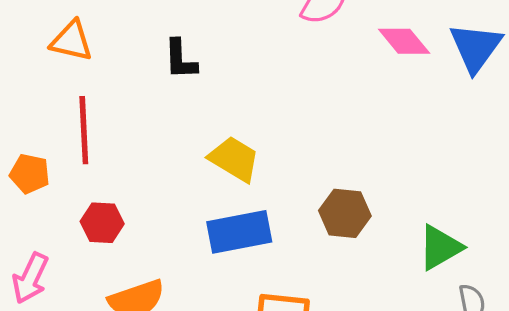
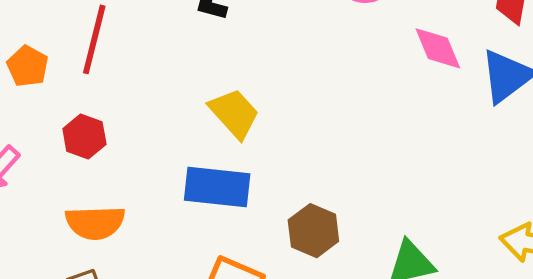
brown hexagon: (345, 213) -> (313, 231), moved

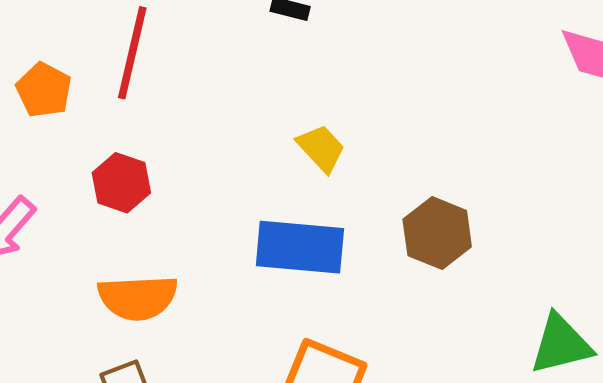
yellow trapezoid: (234, 113) -> (321, 148), size x0.7
brown hexagon: (313, 231) -> (437, 233), moved

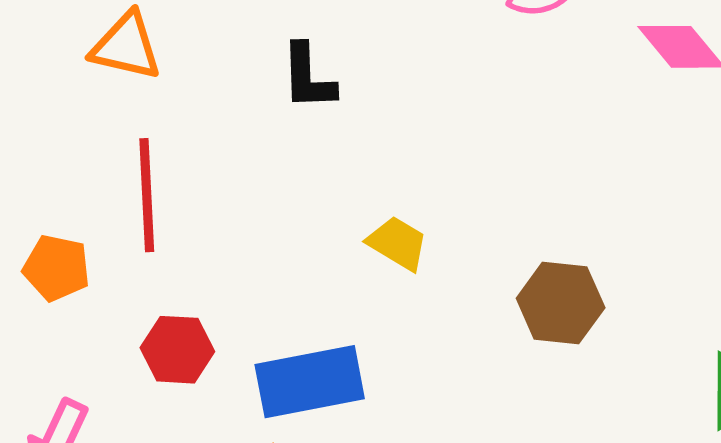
blue rectangle: (300, 247) -> (310, 382), moved

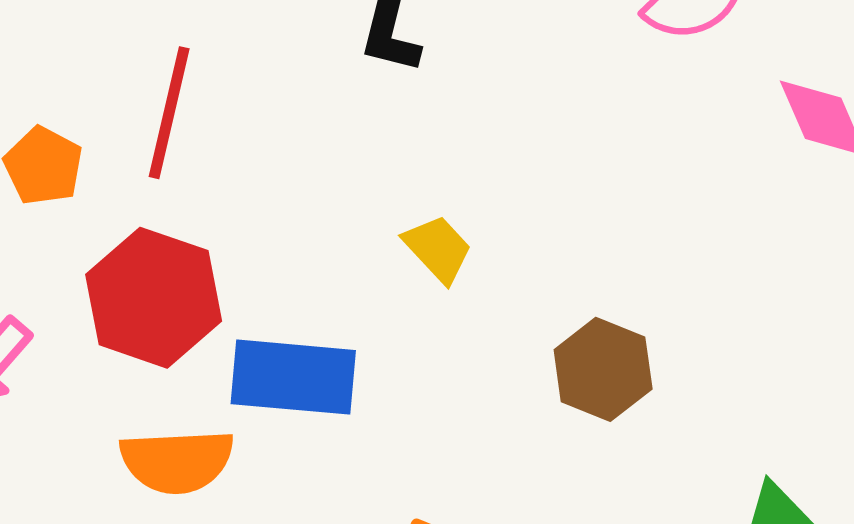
red hexagon: (177, 350) -> (154, 298), size x1.6

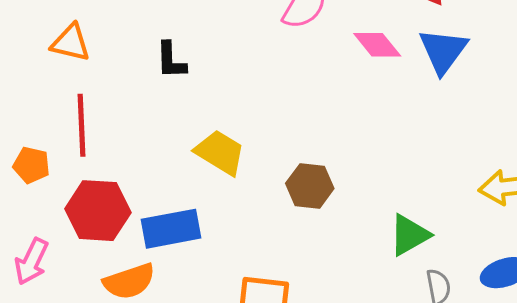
yellow trapezoid: (438, 249) -> (220, 152), size x1.5

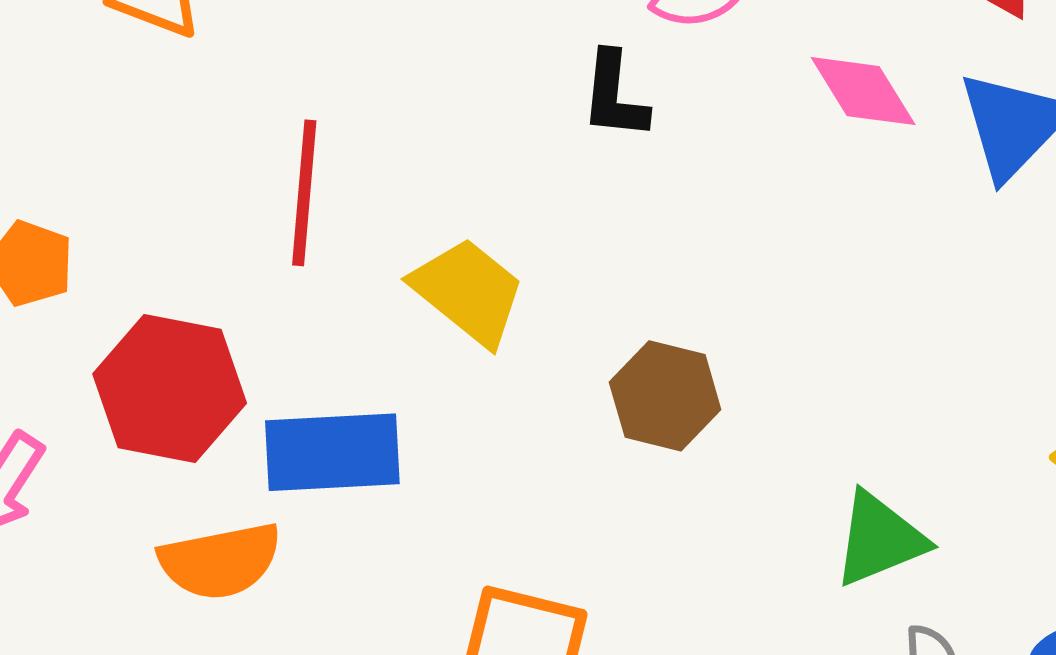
black L-shape: (171, 60) -> (615, 96), moved
red line: (81, 125) -> (304, 193), moved

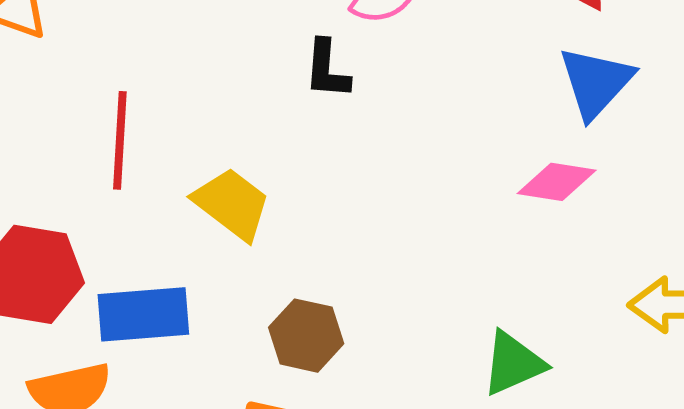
pink diamond: (863, 91) -> (557, 182), moved, turned -48
brown hexagon: (665, 396) -> (306, 336), moved

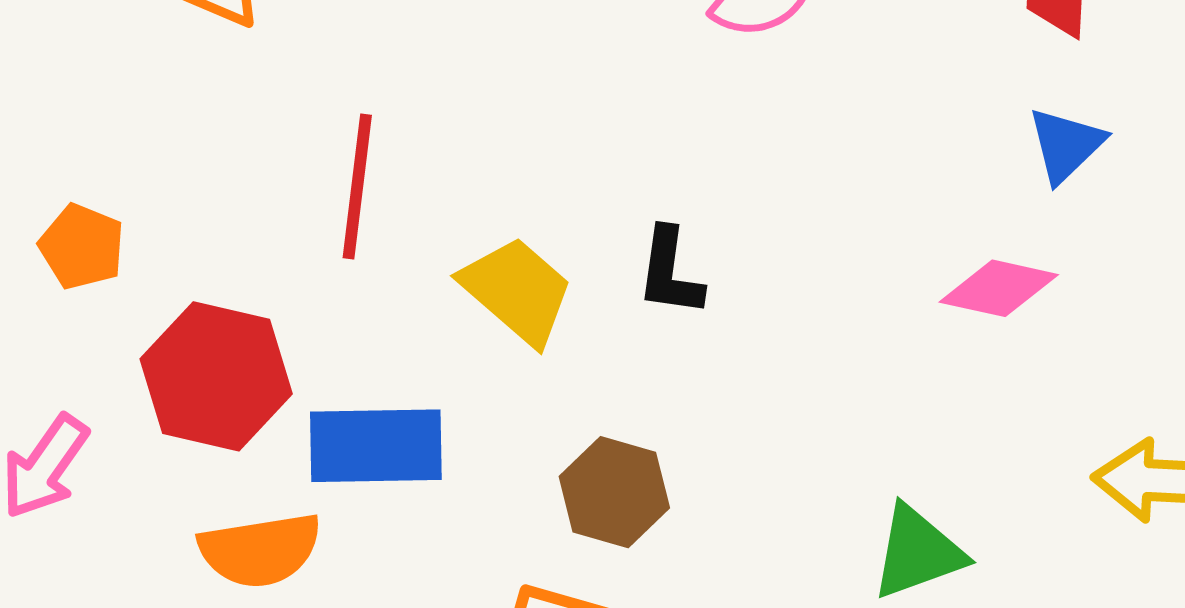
black L-shape: (327, 69) -> (670, 272), moved
blue triangle: (596, 82) -> (1066, 145), size x0.7

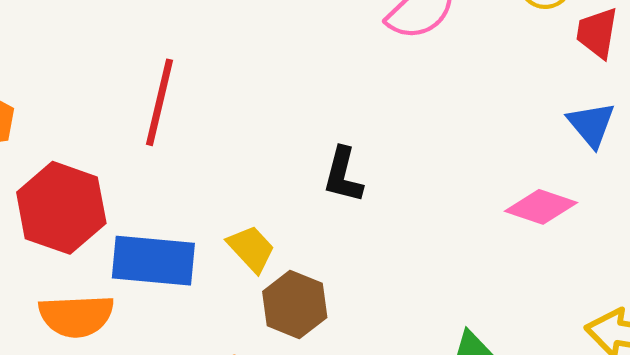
blue triangle: (1066, 145) -> (591, 124), turned -32
yellow trapezoid: (517, 291) -> (251, 249), moved, size x0.7

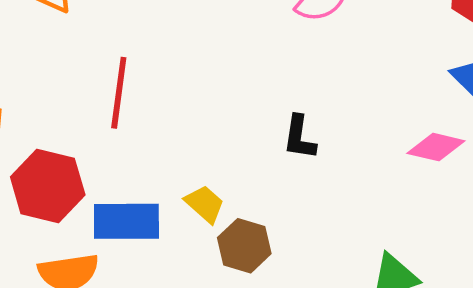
black L-shape: (343, 175) -> (300, 137), moved

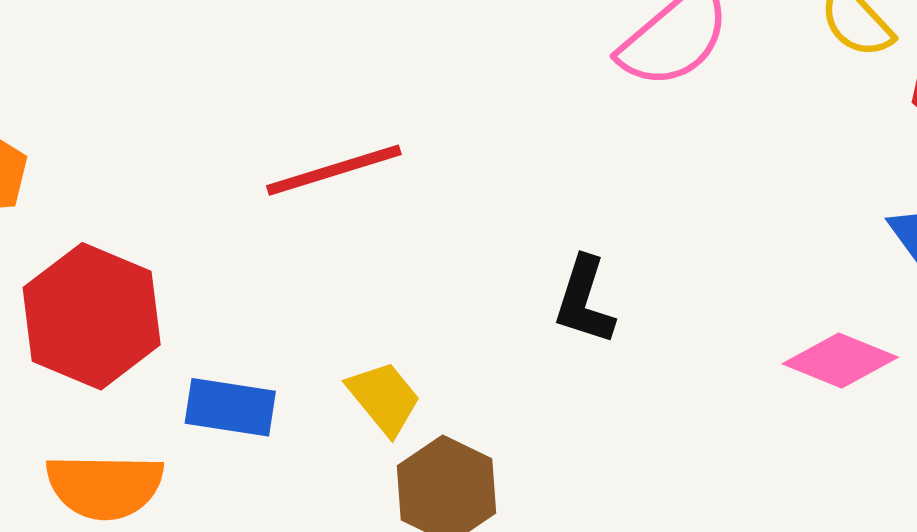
red line: (119, 93) -> (334, 170), moved, turned 56
blue rectangle: (126, 221) -> (230, 407), size x0.7

